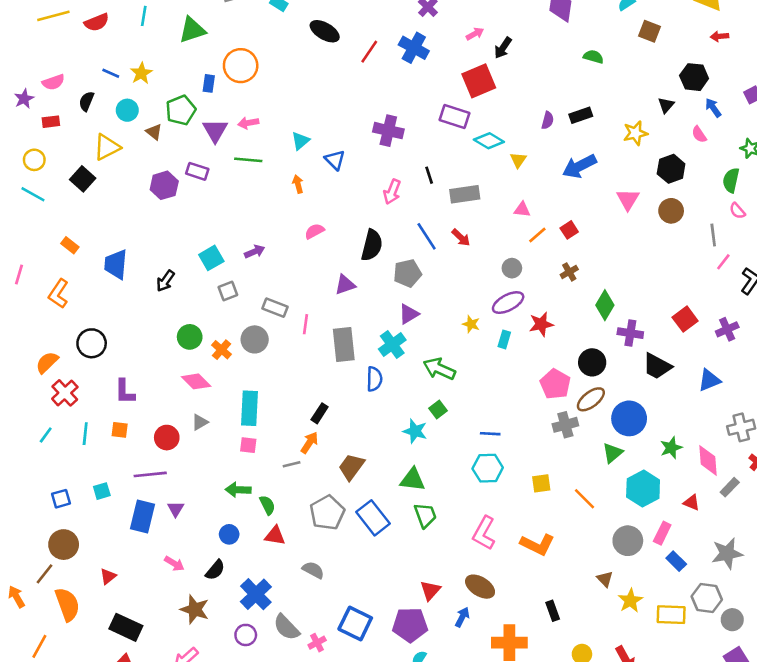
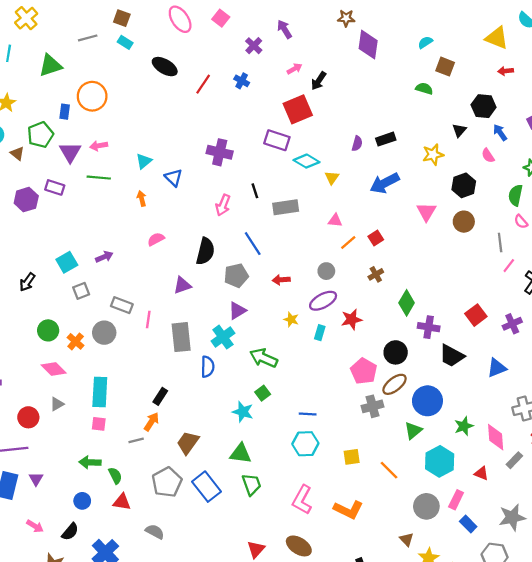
blue cross: (414, 48) -> (242, 81), size x0.6
green semicircle: (593, 57) -> (424, 89), moved
red arrow: (461, 238) -> (281, 280), moved, turned 133

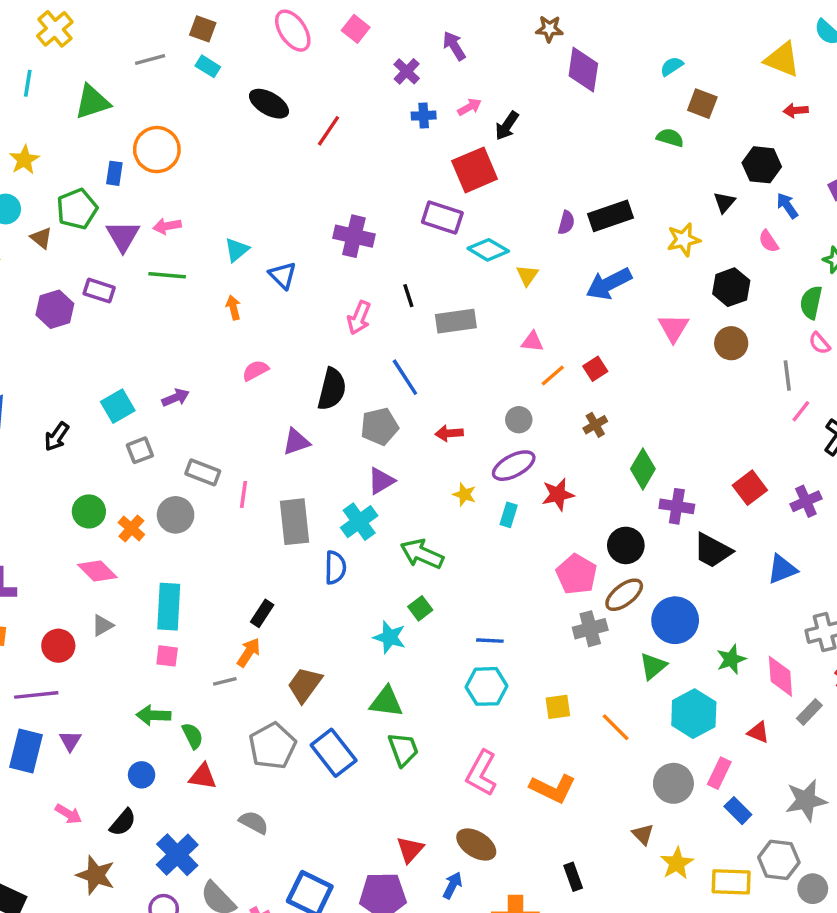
blue cross: (242, 81) -> (424, 116), moved, turned -32
black rectangle: (386, 139) -> (611, 216), size x1.4

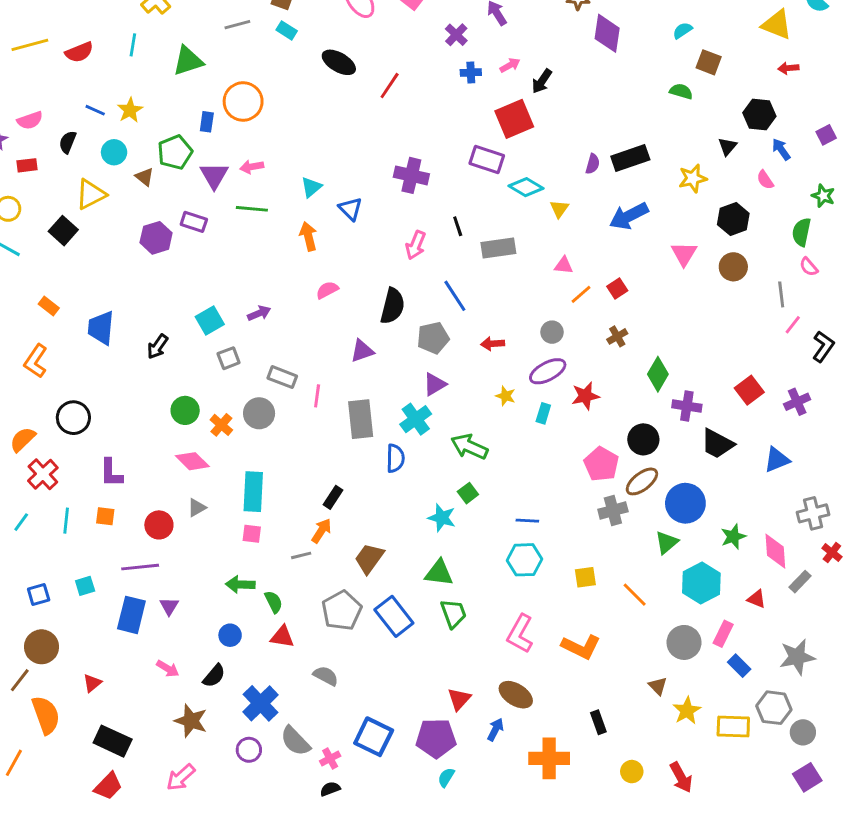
orange arrow: (233, 308) -> (308, 236), size x1.4

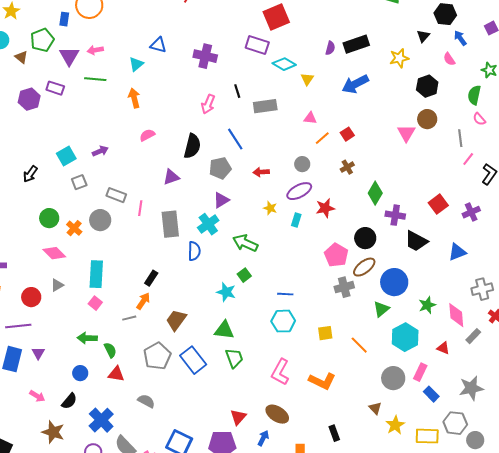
blue triangle: (350, 209) -> (158, 45), moved, turned -30
pink triangle: (684, 254) -> (406, 133), moved
pink square: (252, 534) -> (95, 303), turned 32

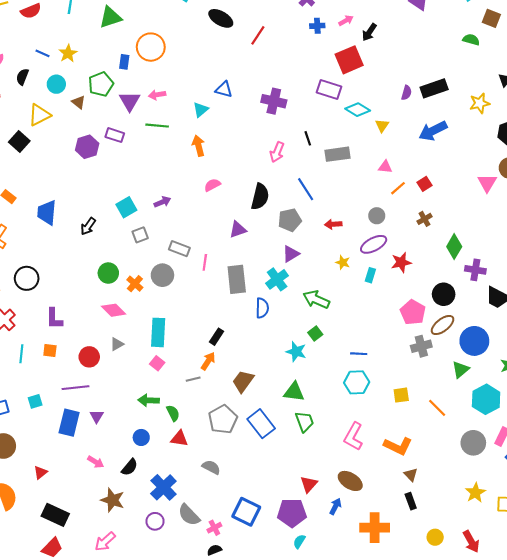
brown triangle: (375, 408) -> (411, 475), moved

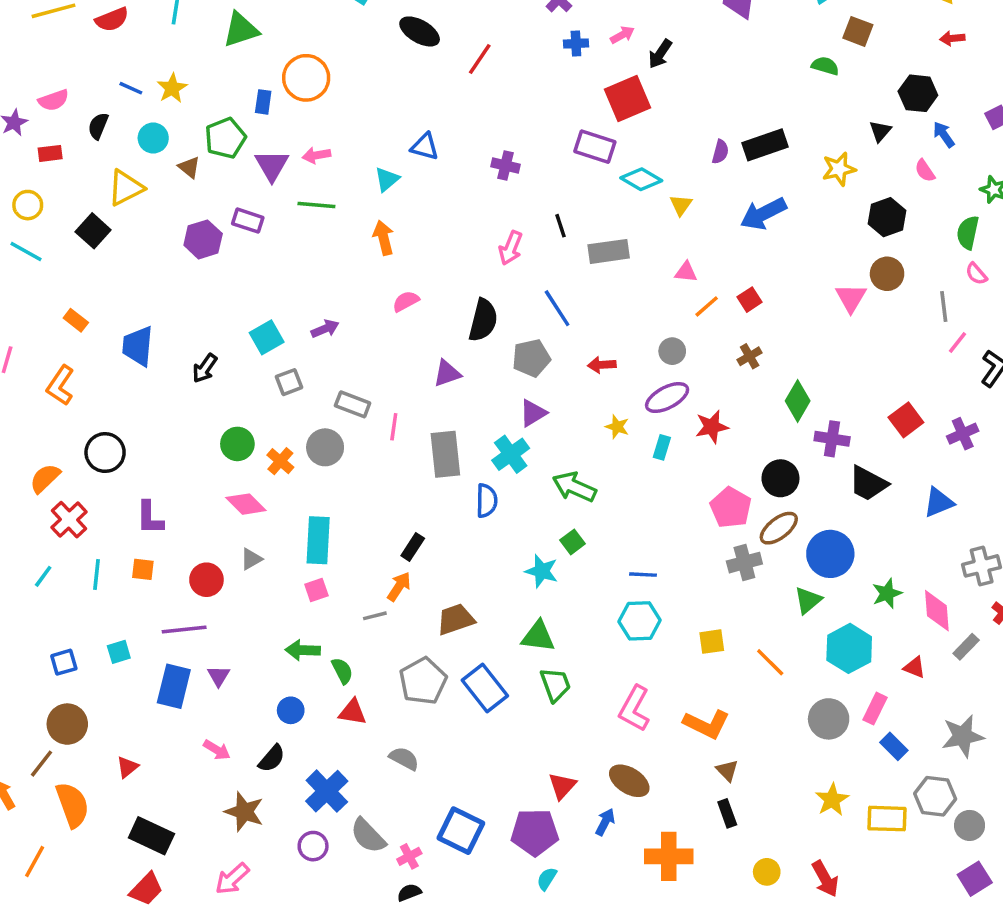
purple cross: (274, 101) -> (506, 166), size x0.7
pink square: (157, 363) -> (316, 590), turned 32
brown trapezoid: (243, 381) -> (456, 619), turned 35

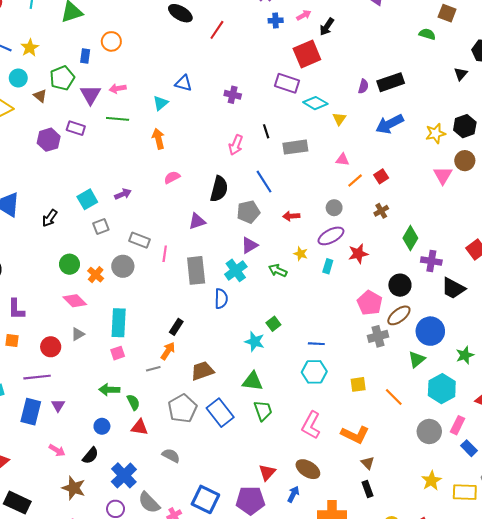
orange circle: (306, 78) -> (111, 41), size x0.7
yellow star: (839, 169) -> (436, 133), moved
green arrow: (574, 487) -> (278, 270), moved, size x0.7

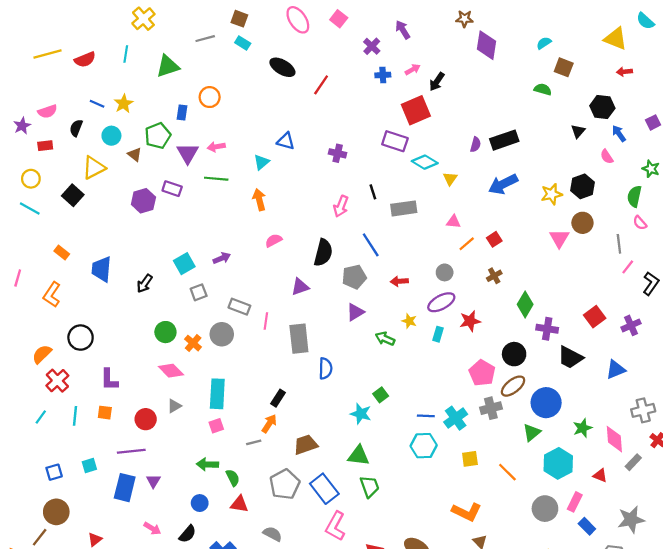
cyan cross: (236, 270) -> (456, 418), moved
pink L-shape: (311, 425) -> (335, 526), moved

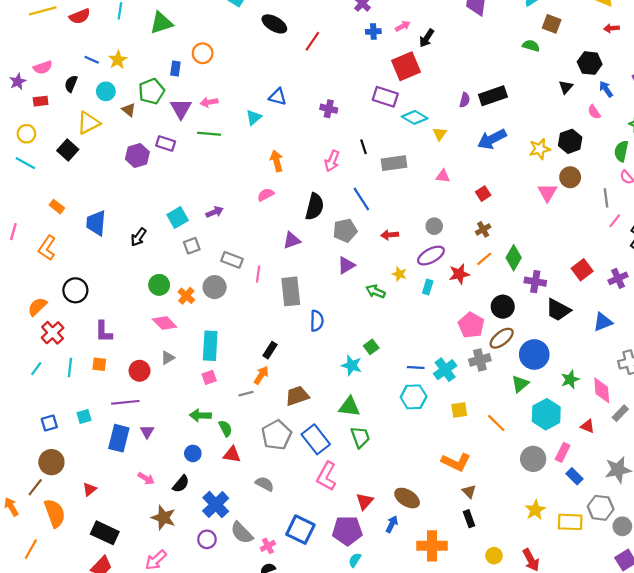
orange arrow: (259, 200) -> (277, 161), moved
orange line: (467, 244) -> (484, 259), moved

